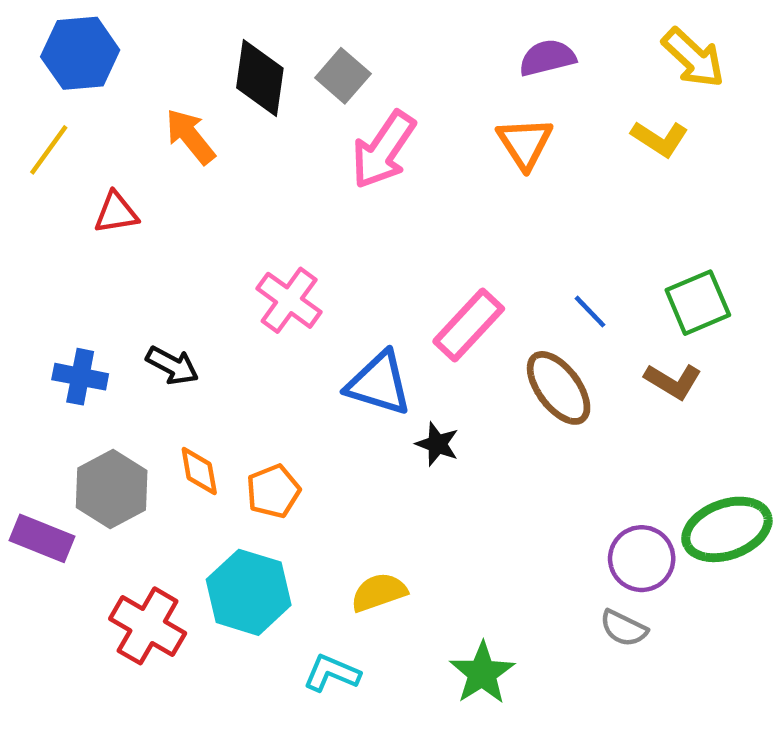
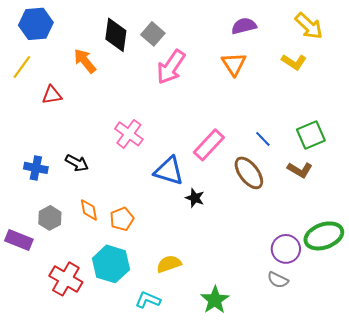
gray hexagon: (112, 489) -> (50, 218), size x0.7

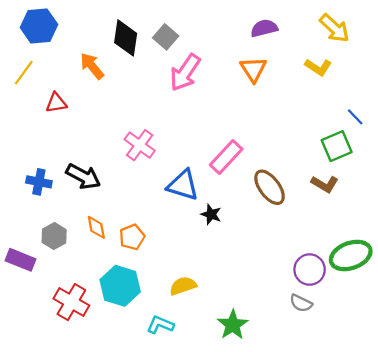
blue line: (263, 139) -> (355, 117), moved
black arrow: (77, 163) -> (83, 176), size x1.4

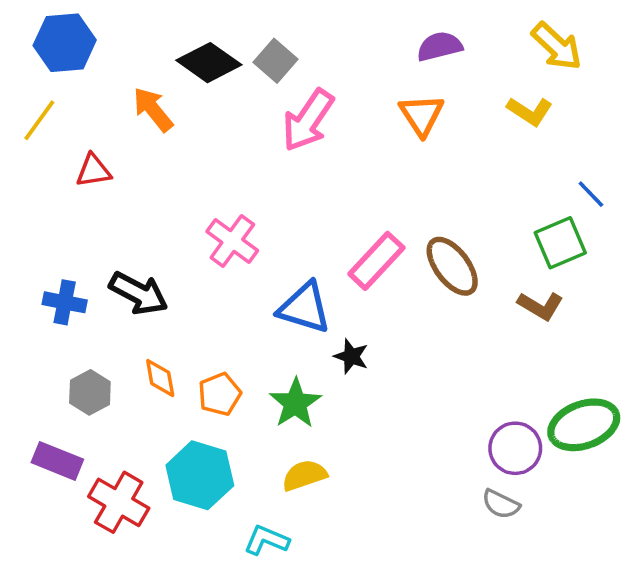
black diamond: (126, 38) -> (209, 63), turned -63
brown ellipse: (270, 187) -> (452, 266), moved
purple rectangle: (21, 260) -> (57, 461), moved
green star: (233, 325) -> (295, 403), moved

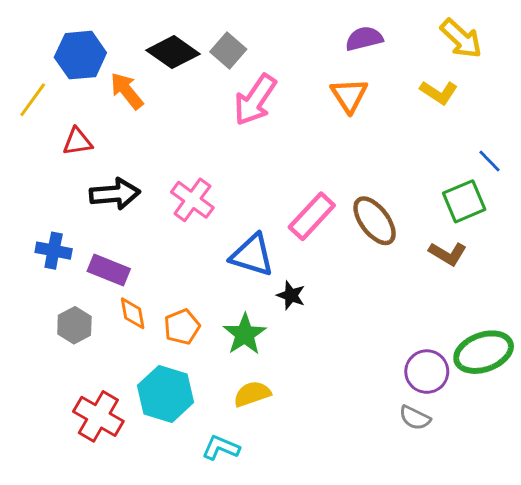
blue hexagon: (65, 43) -> (80, 55), moved
black arrow: (139, 293) -> (115, 194), moved, turned -33
purple rectangle: (57, 461) -> (109, 270), moved

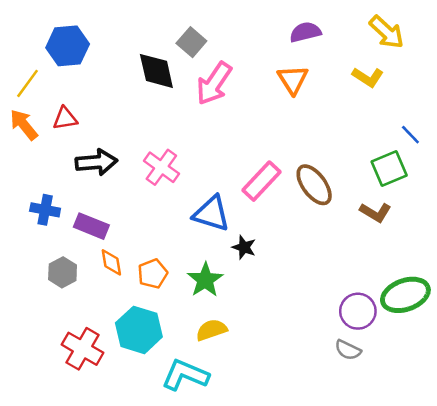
black diamond: (173, 52) -> (156, 71), moved, turned 42
orange arrow: (127, 91) -> (24, 125), moved
cyan L-shape: (221, 448) -> (185, 375), size x1.5

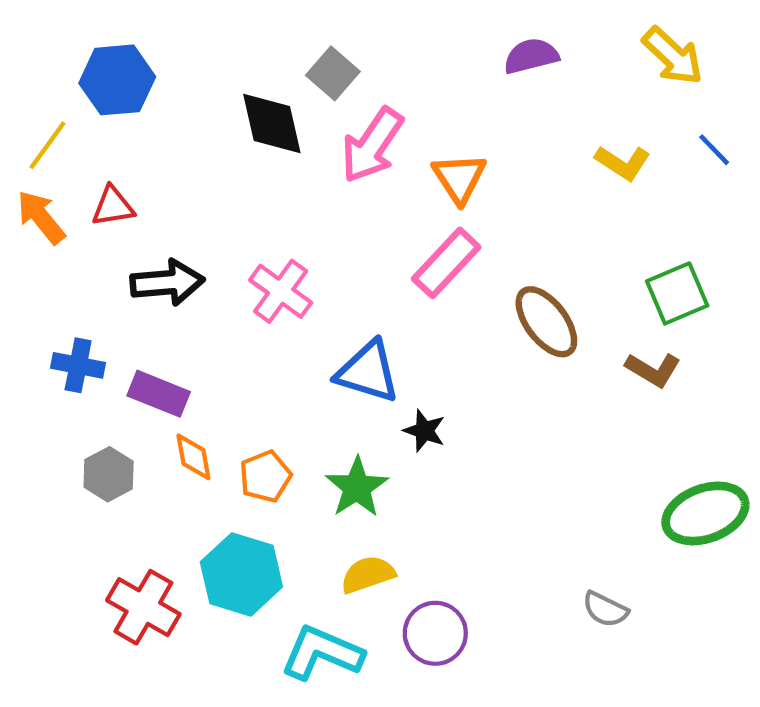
yellow L-shape: (368, 77) -> (623, 163), moved
orange triangle: (293, 80) -> (459, 178), moved
blue line: (410, 135) -> (714, 150), moved
pink rectangle: (262, 181) -> (446, 263), moved
purple circle: (358, 311) -> (435, 633), moved

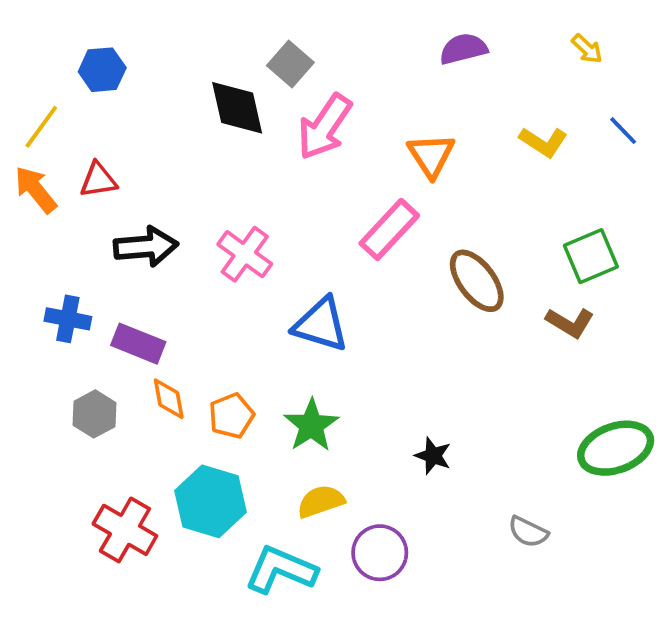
yellow arrow: (673, 56) -> (587, 49), size x0.6
blue hexagon: (117, 80) -> (102, 70), size x0.7
orange triangle: (459, 178) -> (431, 155), moved
black star: (424, 431) -> (433, 456), moved

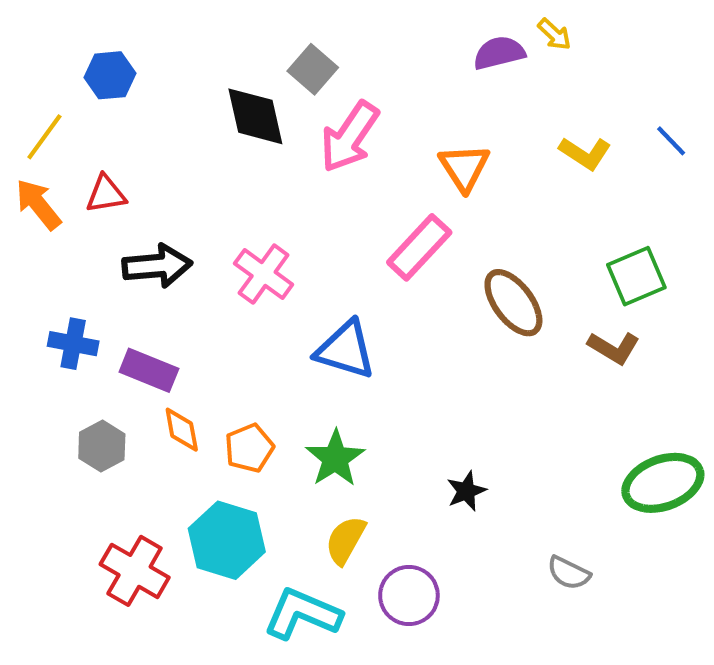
yellow arrow: (587, 49) -> (554, 34), moved
black star: (433, 456) -> (466, 491), turned 30
yellow semicircle: (321, 501) -> (345, 540), turned -42

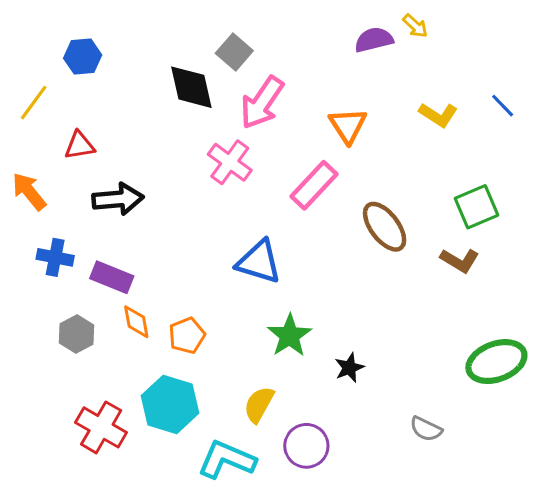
orange arrow: (38, 204) -> (29, 191), moved
pink cross: (264, 274) -> (230, 162), moved
green star: (335, 458) -> (290, 335), moved

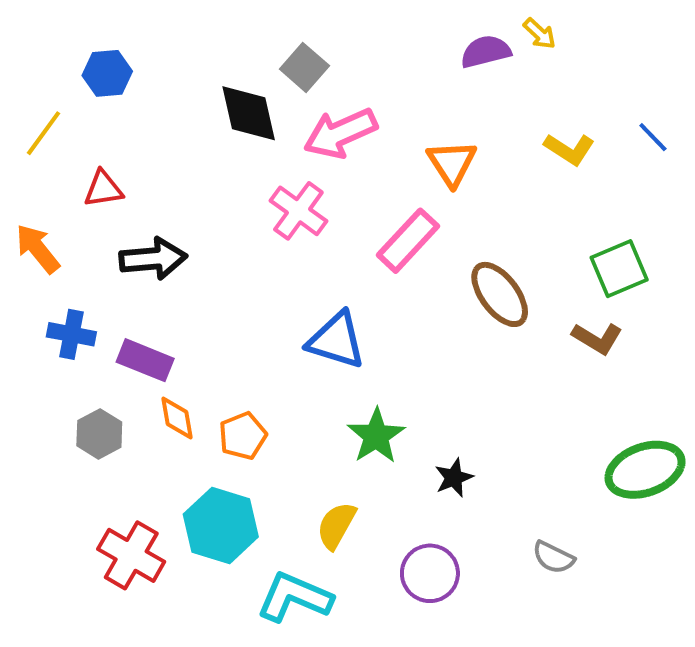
pink arrow: (262, 103) -> (340, 133), turned 32
purple circle: (306, 446) -> (430, 573), moved

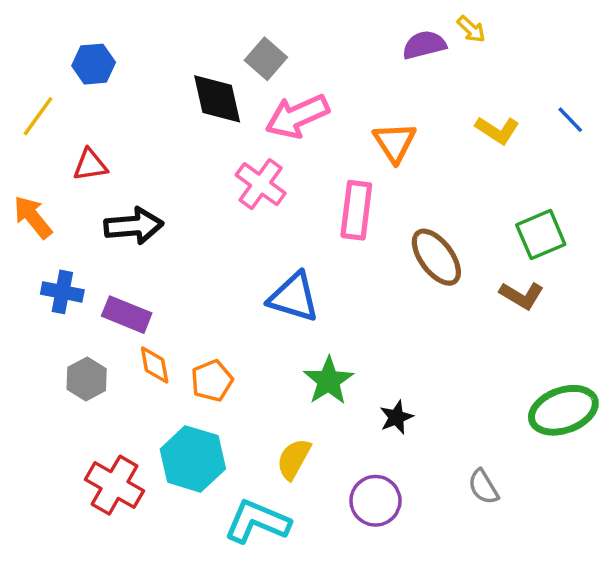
pink rectangle: (408, 241) -> (356, 210), turned -36
gray semicircle: (553, 557) -> (483, 487), turned 33

